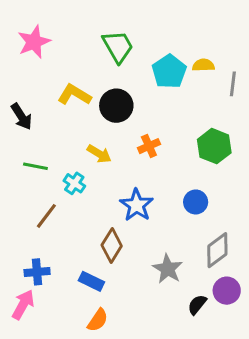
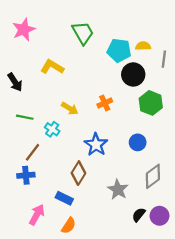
cyan pentagon: (169, 71) -> (119, 50), turned -30
black circle: (116, 106) -> (133, 74), moved
blue cross: (37, 272) -> (26, 175), moved
purple circle: (227, 291) -> (160, 216), moved
pink arrow: (23, 305) -> (37, 215), moved

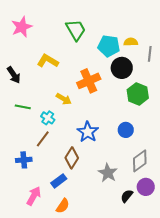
orange cross: (105, 103) -> (89, 81), moved, size x1.6
brown line: (32, 152) -> (43, 139), moved
blue rectangle: (64, 198) -> (59, 181), turned -63
purple circle: (160, 216) -> (146, 187), moved

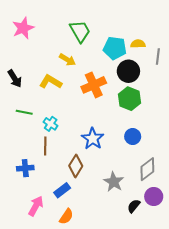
yellow L-shape: (48, 61) -> (51, 82), moved
green hexagon: (138, 94) -> (129, 99), moved
yellow arrow: (64, 99) -> (67, 60), moved
brown line: (43, 139) -> (45, 146), turned -36

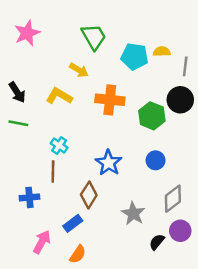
black circle: (128, 71) -> (180, 100), moved
orange cross: (94, 85) -> (110, 100), turned 30
green line: (24, 112) -> (18, 123), moved

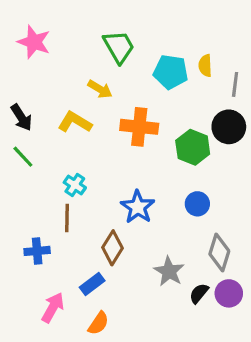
pink star: (27, 33) -> (34, 42), turned -30
yellow semicircle: (162, 52) -> (205, 66), turned -91
green line: (18, 123) -> (23, 157), turned 36
gray diamond: (173, 199) -> (219, 253), turned -36
black semicircle: (157, 242) -> (199, 293), moved

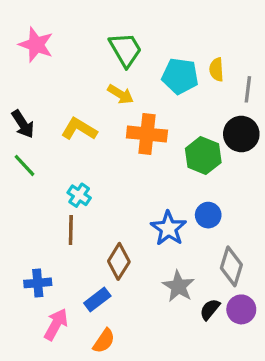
yellow arrow: (100, 89) -> (120, 94), moved
blue star: (138, 207) -> (168, 228), moved
blue cross: (37, 251) -> (38, 283), moved

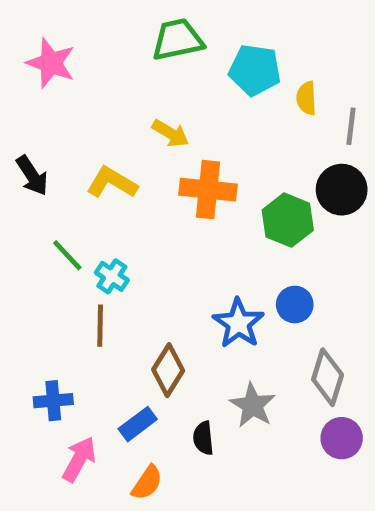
green trapezoid: (125, 50) -> (178, 40), moved, turned -72
cyan pentagon: (180, 76) -> (255, 70), moved
green line: (25, 165) -> (67, 255), moved
black semicircle: (210, 309) -> (203, 438), moved, turned -45

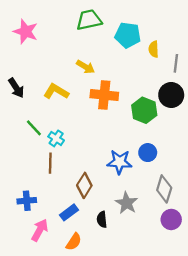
blue star: (238, 323) -> (120, 162), turned -30

